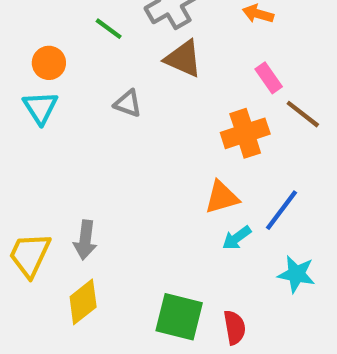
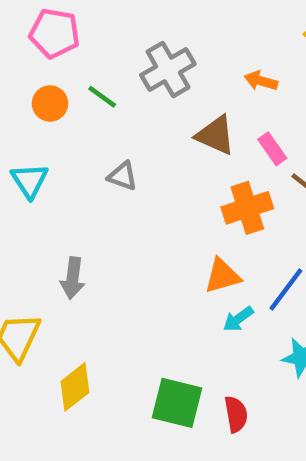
brown triangle: (183, 59) -> (216, 135), moved
orange circle: (49, 63) -> (50, 104), moved
gray arrow: (85, 240) -> (73, 278), moved

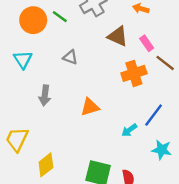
orange circle: (50, 104) -> (33, 20), size x1.5
orange triangle: (222, 276) -> (90, 107), moved
gray arrow: (73, 278) -> (45, 95), moved

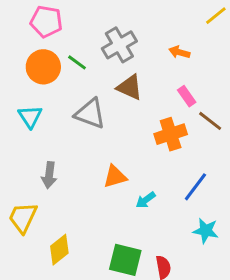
brown triangle: (118, 36) -> (130, 87), moved
gray triangle: (70, 57) -> (90, 114), size x1.6
gray arrow: (45, 95) -> (49, 175), moved
cyan arrow: (129, 130) -> (146, 200), moved

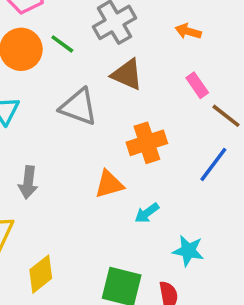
orange cross: (171, 134) -> (147, 143), moved
blue line: (195, 187) -> (213, 164), moved
cyan star: (206, 231) -> (188, 251), moved

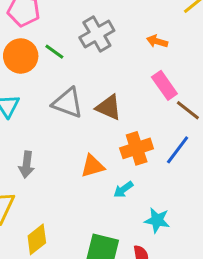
brown triangle: (127, 74) -> (109, 107), moved
pink rectangle: (197, 85) -> (164, 85), size x1.4
orange cross: (147, 143) -> (137, 148), moved

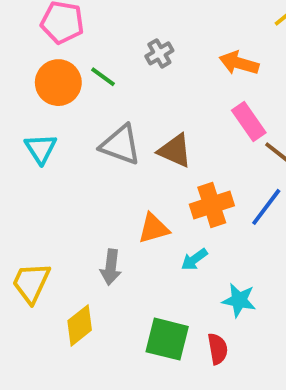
gray cross: (97, 34) -> (159, 53), size x0.6
orange arrow: (157, 41) -> (239, 63), size x1.4
gray arrow: (27, 165) -> (111, 267), moved

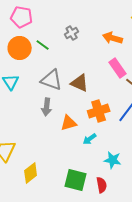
gray arrow: (111, 267) -> (47, 107), moved

